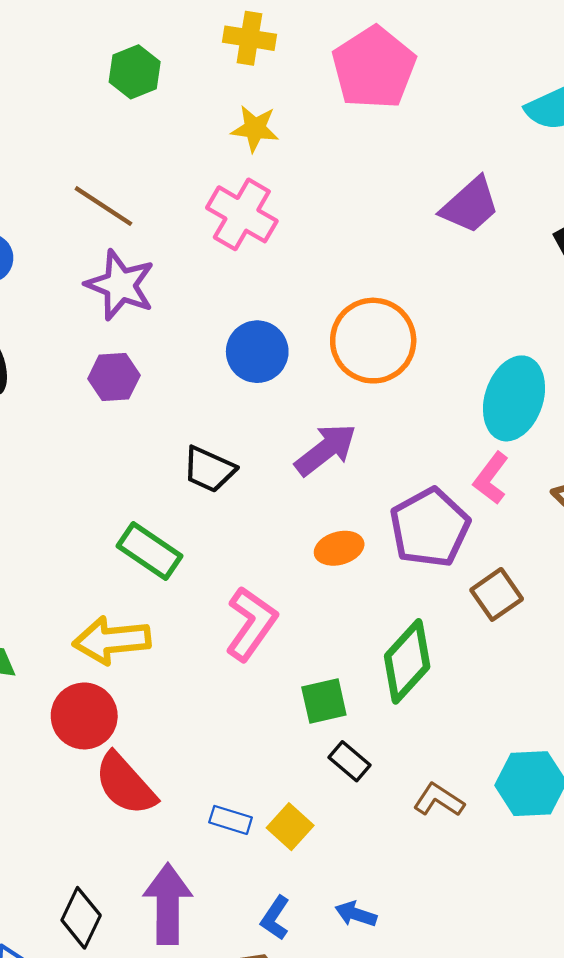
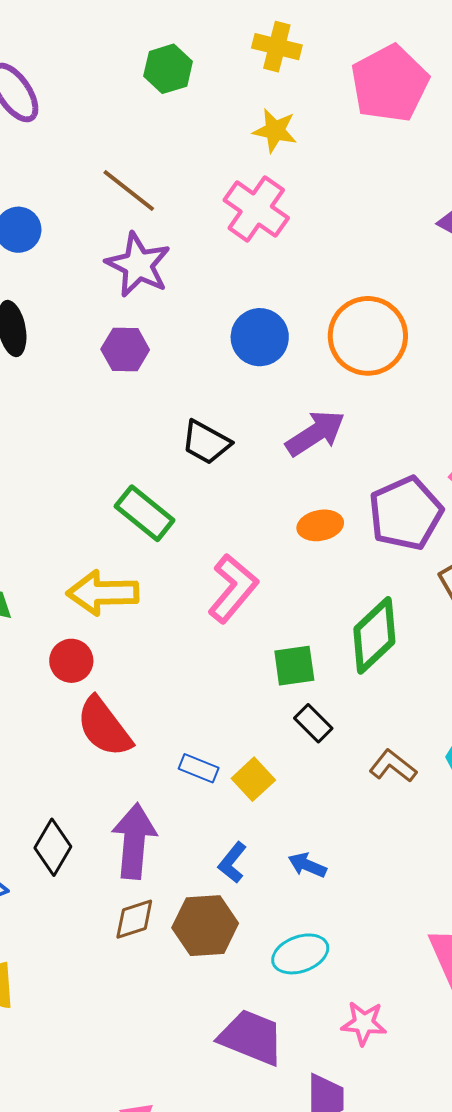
red circle: (84, 716) -> (71, 661), size x0.7

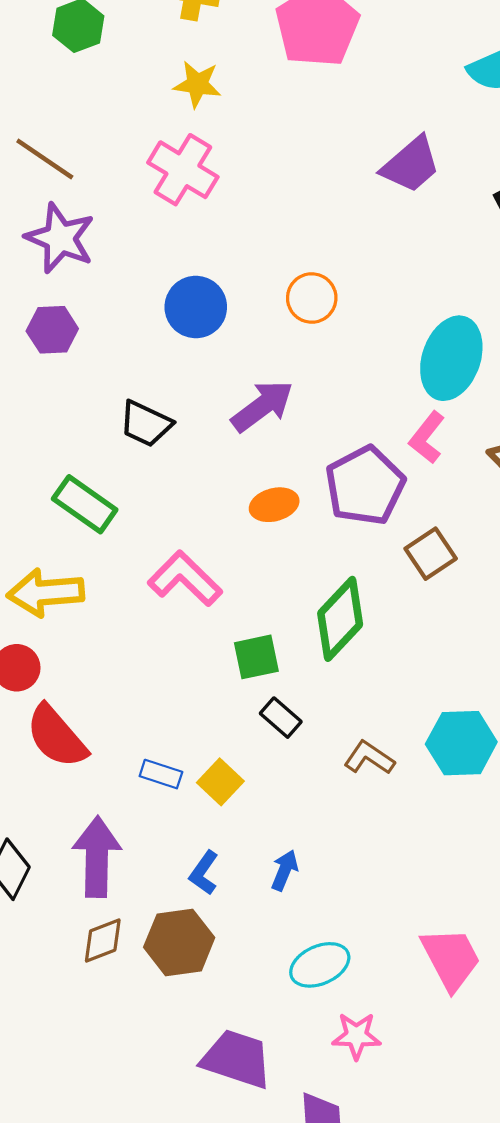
orange circle: (368, 336) -> (312, 298), size x0.6
pink L-shape: (233, 588) -> (185, 579), turned -82
blue arrow: (307, 865) -> (285, 870), turned 93
cyan ellipse: (300, 954) -> (320, 965), moved

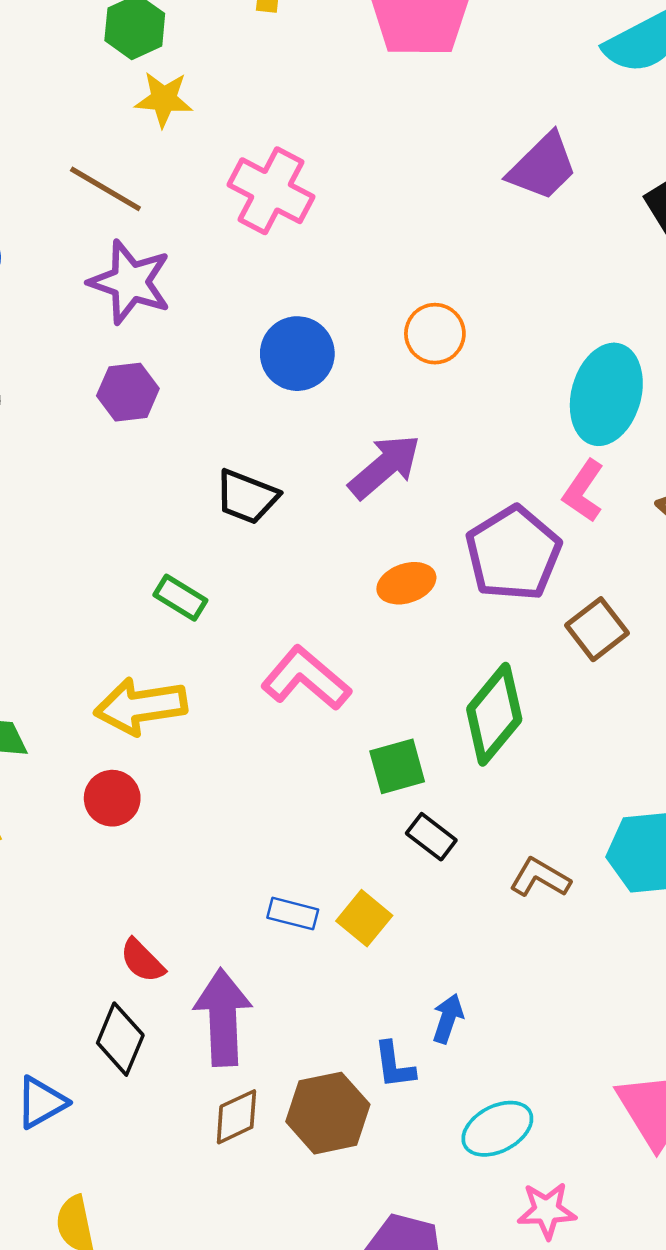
yellow star: (197, 84) -> (164, 99), moved
green rectangle: (85, 504) -> (180, 598), size x0.7
red semicircle: (56, 736) -> (142, 961), moved, size x0.6
blue L-shape: (204, 873) -> (394, 1065), moved, turned -39

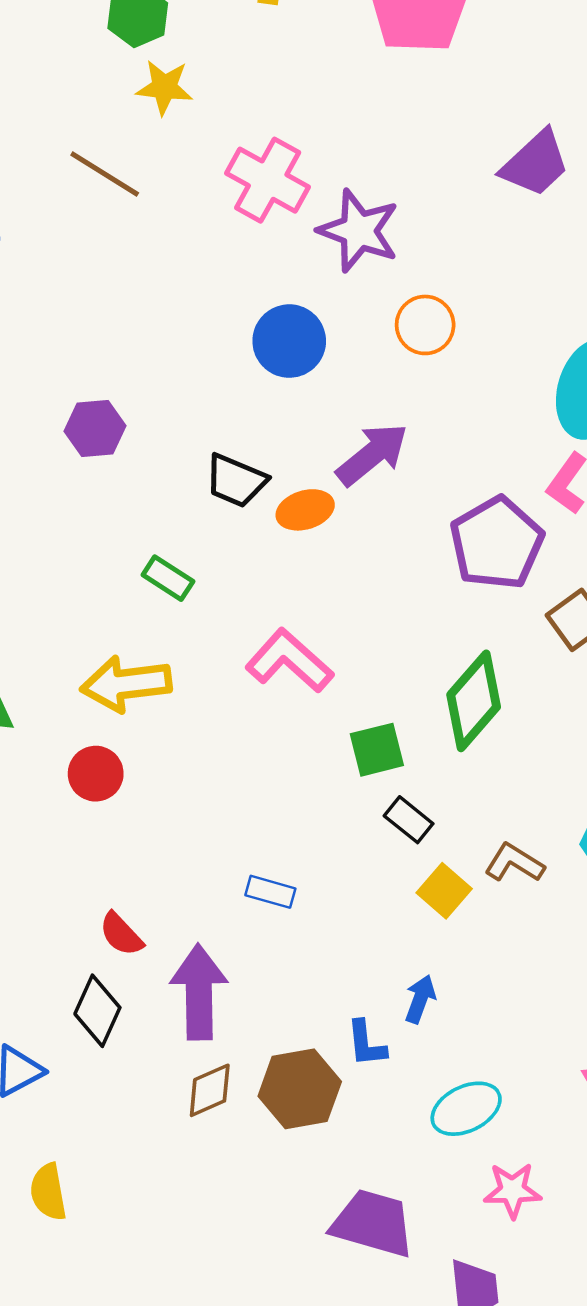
purple star: (130, 282) -> (359, 231), moved
purple hexagon: (128, 392) -> (95, 429), moved
orange ellipse: (406, 583) -> (305, 510), moved
yellow square: (364, 918) -> (444, 891), moved

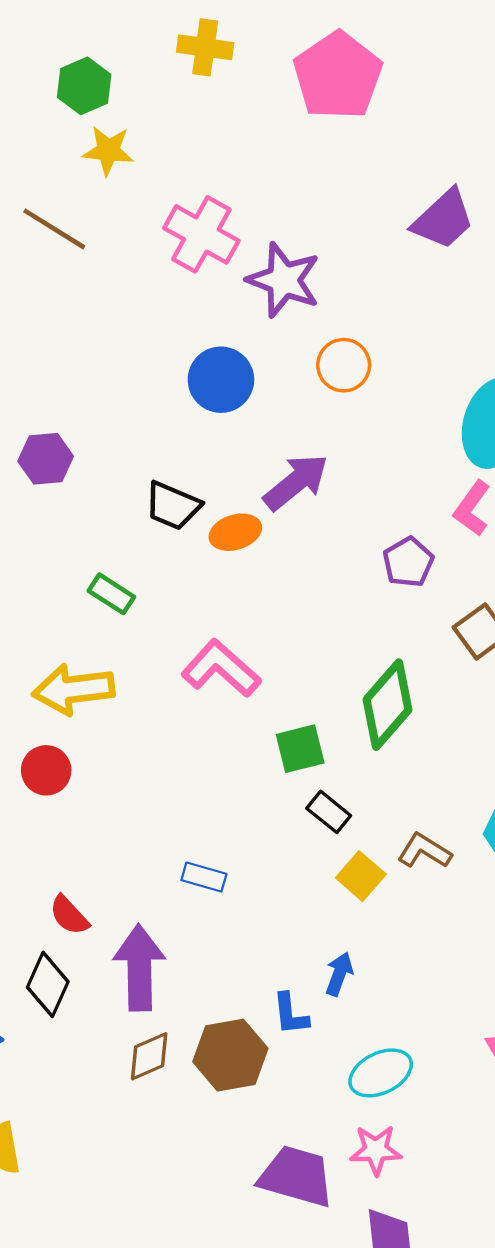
purple pentagon: (497, 543) -> (408, 562), size x0.6
pink star: (513, 1190) -> (376, 1150), moved

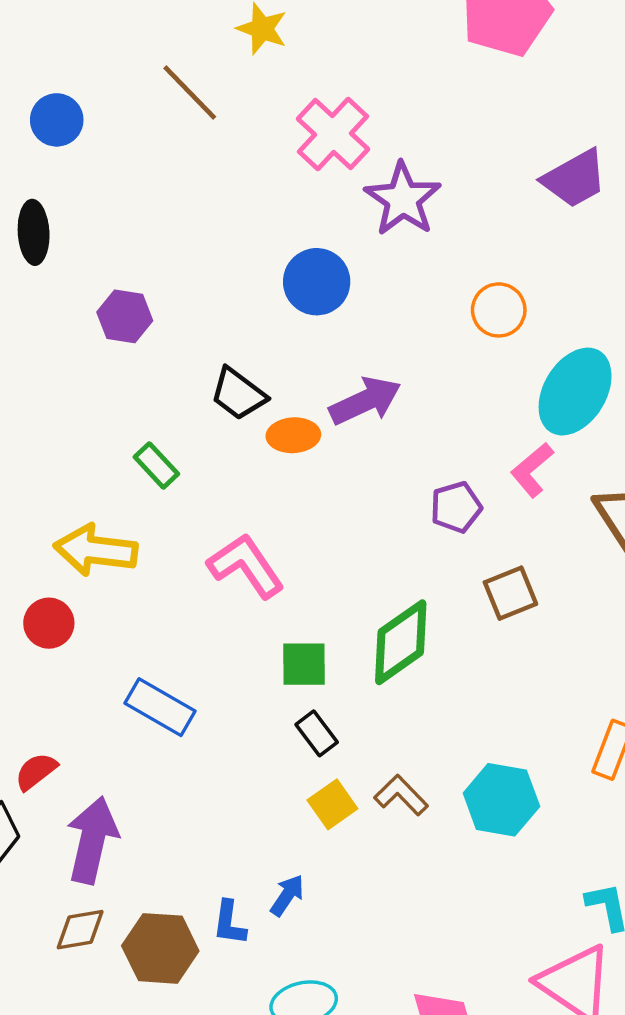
orange circle: (344, 365) -> (499, 310), moved
blue rectangle: (204, 877) -> (160, 707), moved, size x1.5
red semicircle: (69, 915) -> (36, 771), turned 81

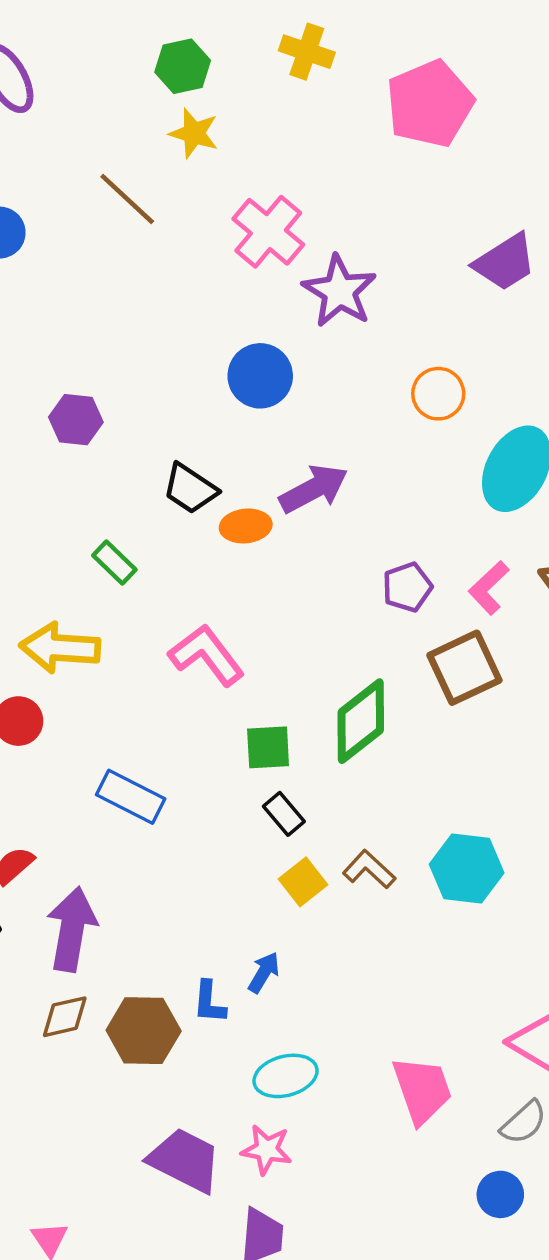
pink L-shape: (532, 470) -> (489, 588), moved
brown square: (510, 593) -> (465, 668), size x1.4

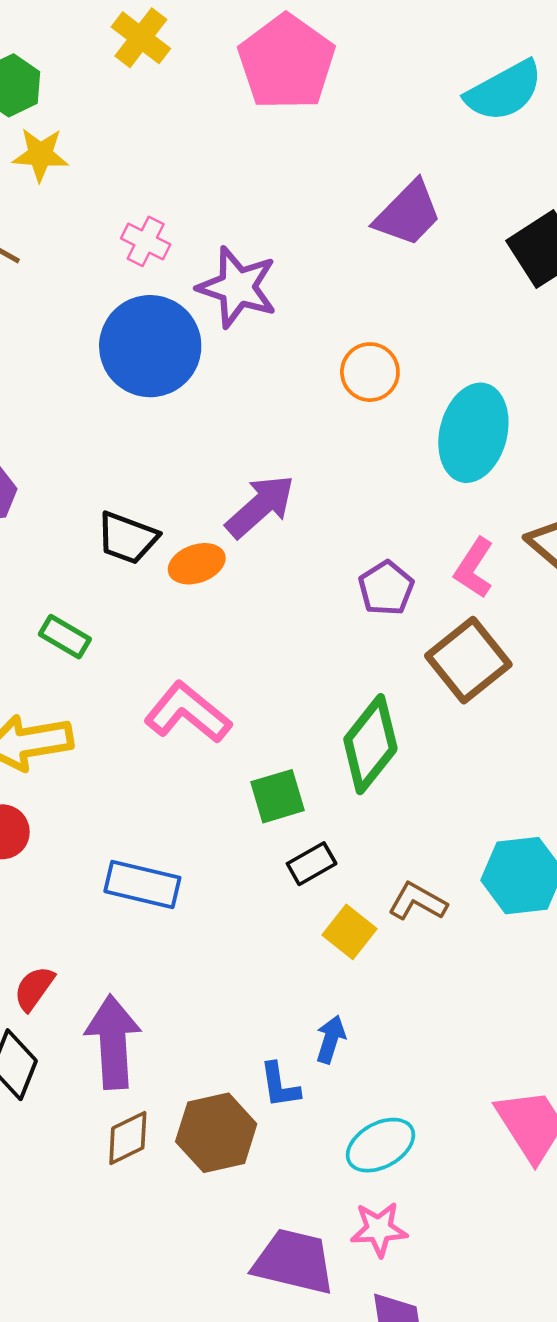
yellow cross: (307, 52) -> (141, 38), turned 32
pink cross: (268, 232) -> (146, 241), size x0.6
blue circle: (260, 376) -> (150, 346), moved, size x1.4
black rectangle: (284, 814) -> (312, 864), turned -66

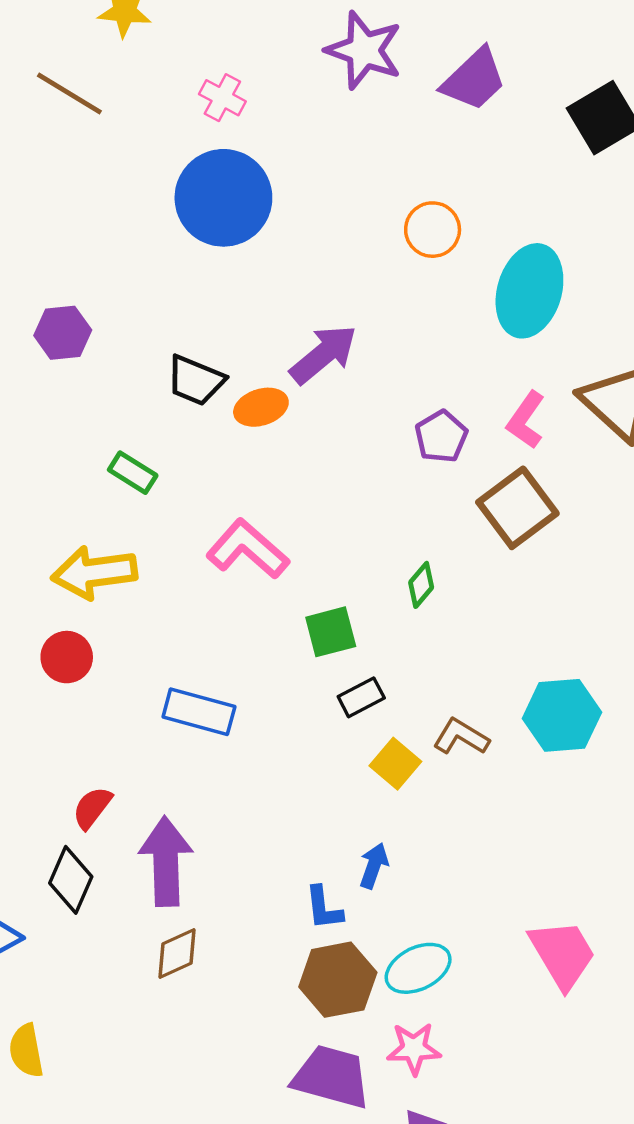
purple star: (237, 287) -> (364, 50), moved
green diamond: (370, 744) -> (421, 585), size x0.5
brown hexagon: (216, 1133) -> (338, 980), moved

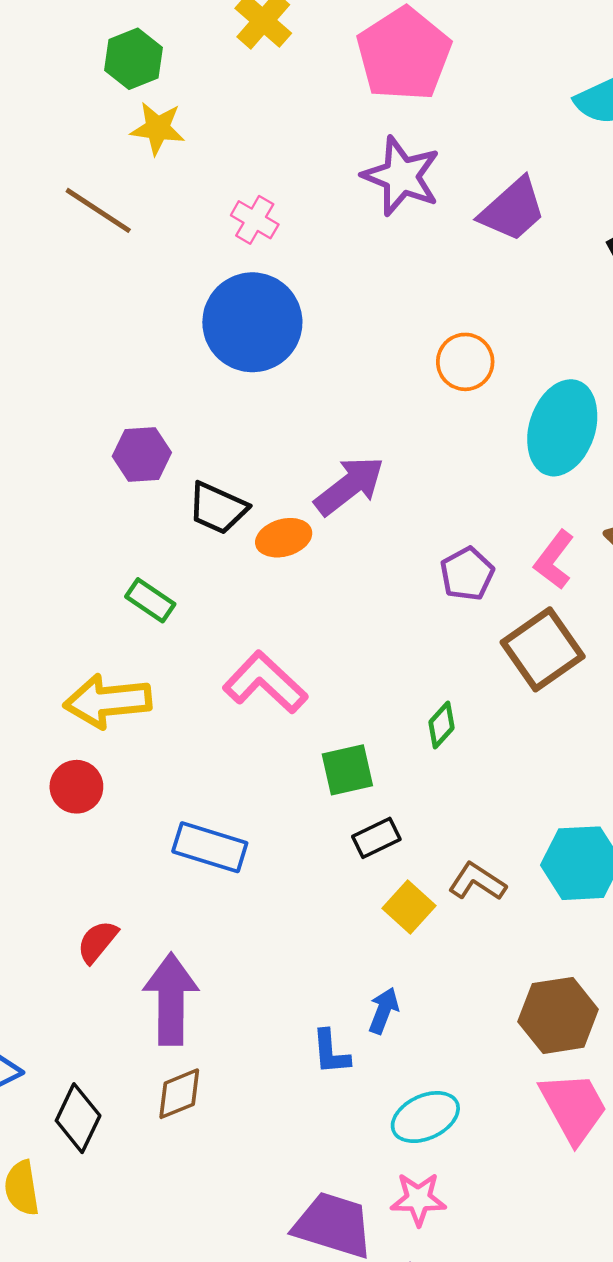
purple hexagon: (63, 333) -> (142, 454), moved
black diamond: (71, 880) -> (78, 1118), moved
brown hexagon: (338, 980) -> (558, 1015), moved

